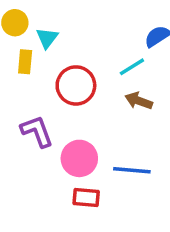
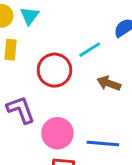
cyan triangle: (47, 38) -> (30, 16), moved
cyan line: (132, 67) -> (90, 50), moved

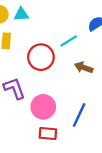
cyan triangle: (30, 16) -> (21, 14), turned 49
blue line: (103, 143) -> (79, 115), turned -70

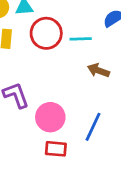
cyan line: (69, 41) -> (81, 39), turned 30
red circle: (41, 57) -> (46, 33), moved

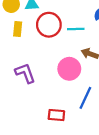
pink circle: (50, 117) -> (69, 69), moved

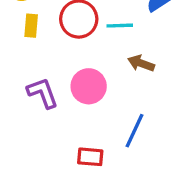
pink circle: (69, 69) -> (89, 86), moved

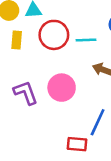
red rectangle: (90, 157) -> (77, 144), moved

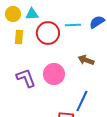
cyan line: (86, 40) -> (73, 25), moved

